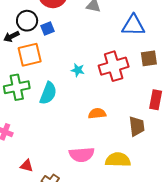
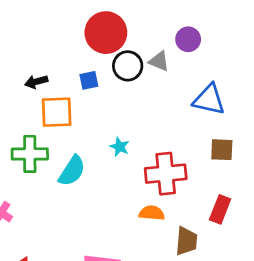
black circle: (27, 21) -> (128, 66), moved
red cross: (114, 66) -> (166, 174), moved
orange semicircle: (97, 113) -> (152, 213), moved

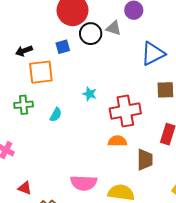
blue triangle: (209, 100) -> (153, 54), turned -35
green cross: (30, 154) -> (24, 105), size x0.7
cyan semicircle: (72, 171) -> (56, 115), size x0.6

